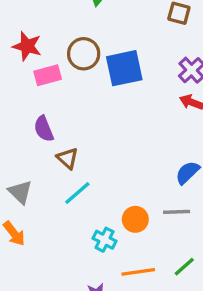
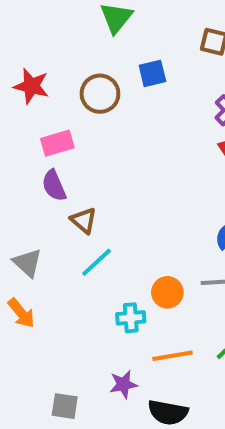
blue square: (124, 68) -> (152, 73), moved, size x0.6
pink rectangle: (48, 75) -> (57, 143), moved
cyan cross: (105, 240) -> (131, 318), turned -30

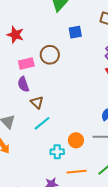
brown circle: (100, 94) -> (50, 55), moved

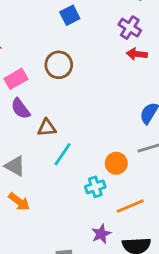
brown circle: (50, 55) -> (59, 65), moved
brown triangle: (37, 102) -> (47, 128), turned -32

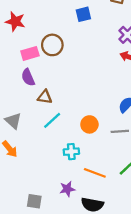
brown circle: (59, 65) -> (52, 45), moved
orange circle: (116, 163) -> (89, 124), moved
orange line: (130, 206) -> (95, 173), turned 30

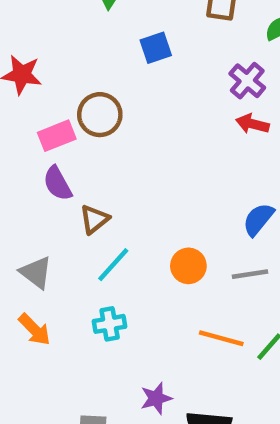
brown triangle: (45, 97) -> (94, 219), turned -42
cyan cross: (71, 152) -> (110, 324), moved
orange line: (95, 173) -> (221, 338), moved

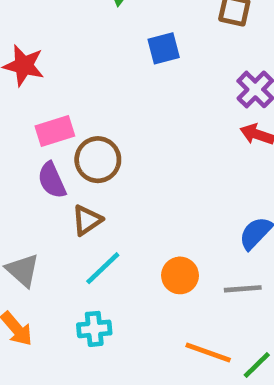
brown circle: (100, 115) -> (98, 160), moved

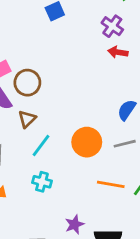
orange circle: (180, 275) -> (87, 142), size x1.4
cyan cross: (94, 329) -> (42, 182), turned 30

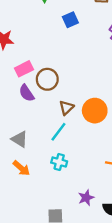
brown triangle: (27, 119) -> (66, 108), moved
orange circle: (87, 142) -> (95, 111), moved

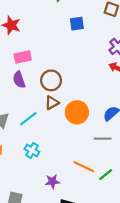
brown circle: (47, 79) -> (51, 80), moved
cyan line: (58, 132) -> (28, 119), moved
purple star: (86, 198) -> (52, 182), moved

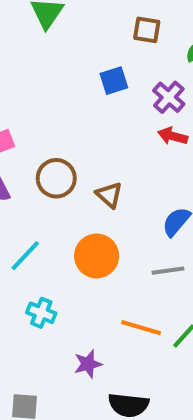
blue square: (77, 24) -> (114, 81), moved
brown triangle: (52, 103) -> (109, 195), moved, turned -40
orange circle: (77, 112) -> (97, 256), moved

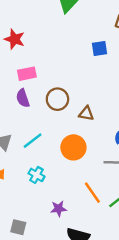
brown triangle: (109, 195) -> (86, 114), turned -42
orange line: (141, 328) -> (92, 193), turned 30

